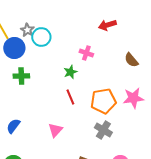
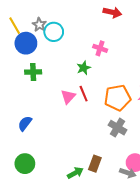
red arrow: (107, 25) -> (112, 12), moved, turned -150
pink triangle: (55, 130) -> (68, 97), moved

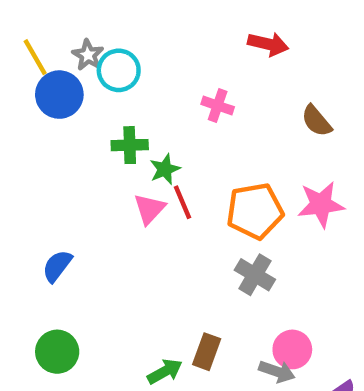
red arrow: (112, 12) -> (268, 44), moved
green star: (84, 68) -> (165, 169), moved
green cross: (33, 72) -> (130, 145), moved

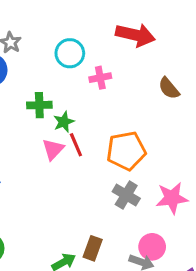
red arrow: (268, 44) -> (135, 35), size x1.4
cyan circle: (119, 70) -> (70, 53), moved
pink cross: (218, 106) -> (100, 78), turned -30
pink star: (321, 204) -> (172, 198), moved

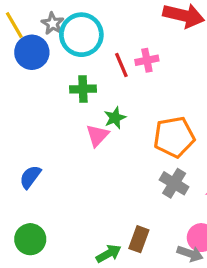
cyan circle: (70, 53) -> (81, 35), moved, size x1.4
green star: (64, 122) -> (115, 118), moved
red line: (76, 145) -> (121, 65), moved

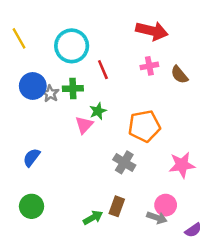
gray star: (53, 23) -> (50, 94), moved
blue circle: (32, 52) -> (33, 86), moved
pink cross: (147, 60) -> (149, 66), moved
gray cross: (174, 183) -> (124, 162), moved

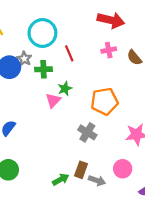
gray star: (50, 94) -> (24, 59), moved
gray arrow: (157, 218) -> (97, 180), moved

